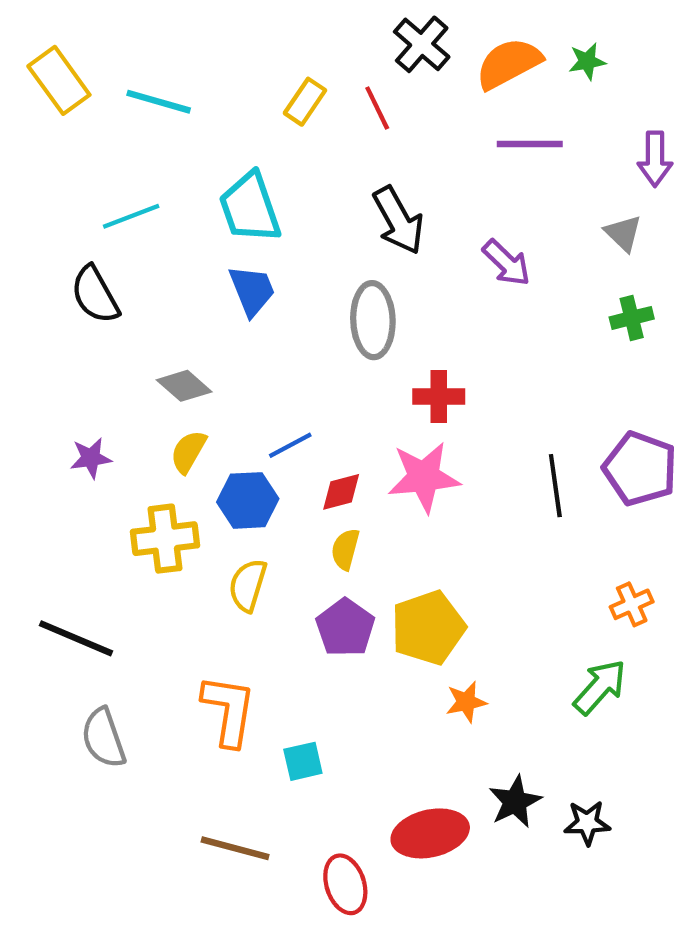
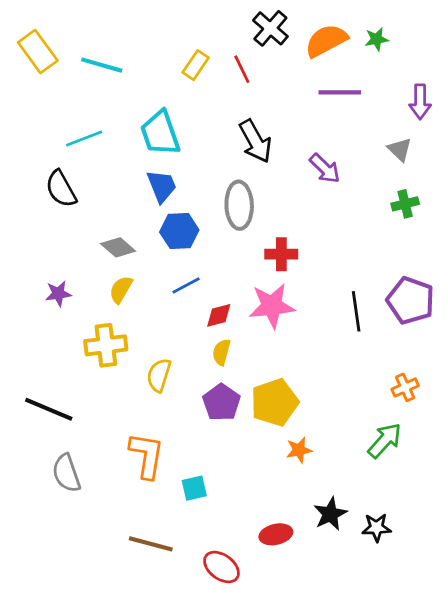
blue hexagon: (248, 500) -> (179, 231), moved
red ellipse: (430, 833) -> (276, 534), size x0.7
red ellipse: (345, 884) -> (221, 567), turned -36

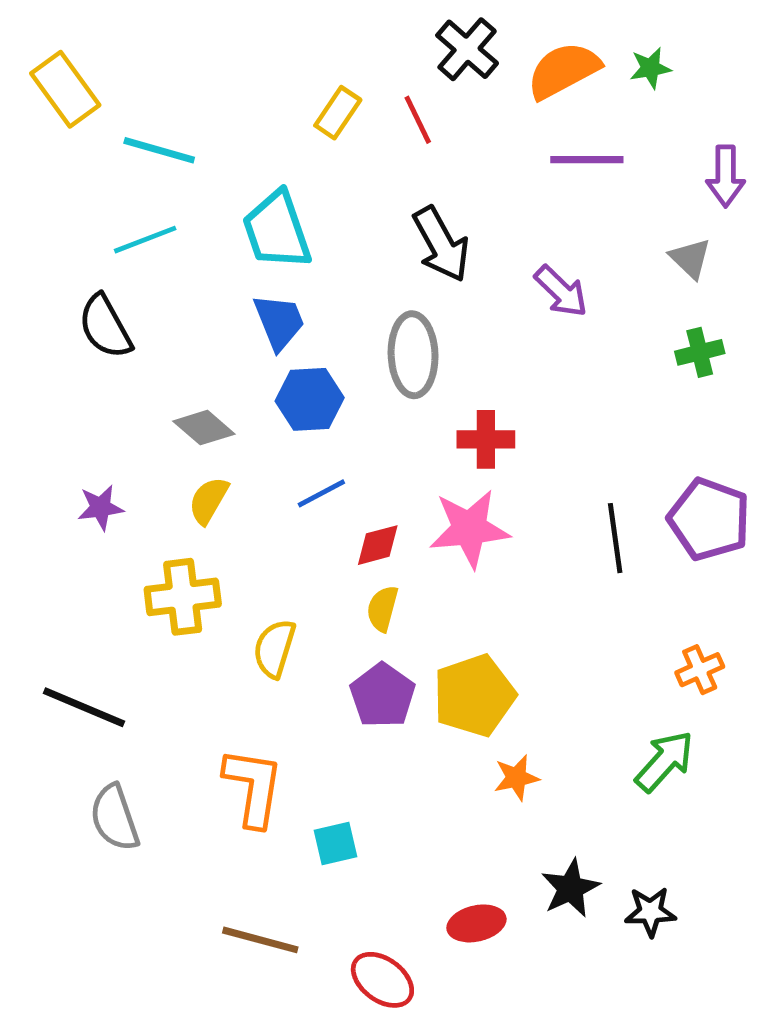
cyan line: (102, 65) -> (159, 150), moved

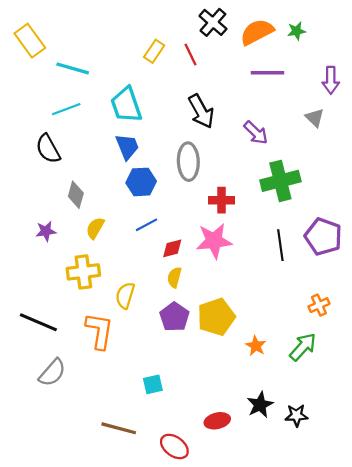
green cross: (700, 352) -> (280, 181), moved, size x1.8
gray diamond: (204, 428) -> (76, 195), moved, turned 65
orange star: (516, 778) -> (256, 346), moved, turned -30
orange L-shape: (253, 787) -> (99, 331), moved
gray semicircle: (115, 818) -> (52, 373), turned -120

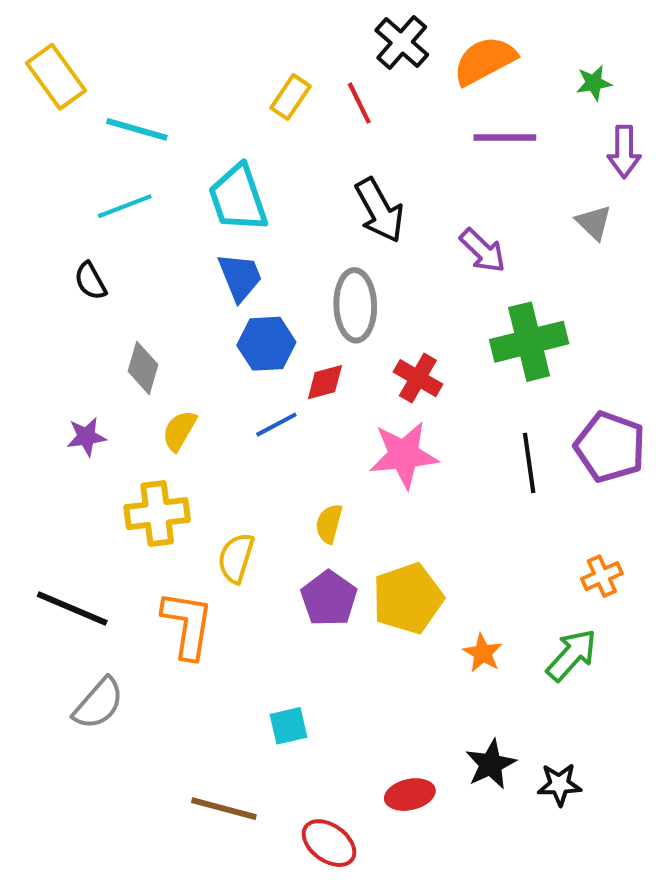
green star: (296, 31) -> (594, 83), moved
black semicircle: (48, 149) -> (90, 281), size x0.7
red cross: (222, 200) -> (418, 378), turned 30
red diamond: (172, 248) -> (325, 382), moved

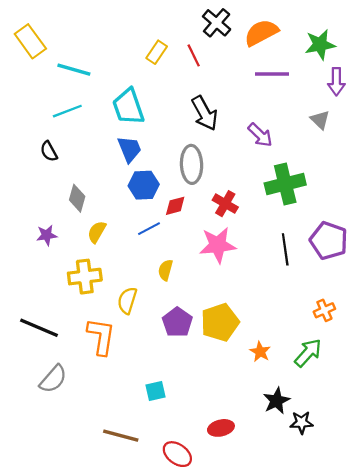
green star: (594, 83) -> (320, 45), size x1.6
yellow semicircle: (329, 524) -> (165, 270), moved
black star: (491, 764) -> (276, 401), moved

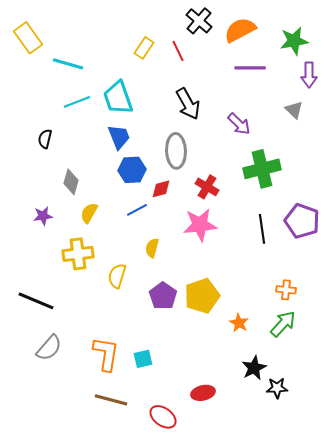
cyan line: (67, 111) -> (77, 102), moved
black semicircle: (49, 151) -> (45, 139), turned 42
orange cross: (324, 310) -> (286, 290), moved, turned 30
orange L-shape: (101, 336) -> (106, 354), moved

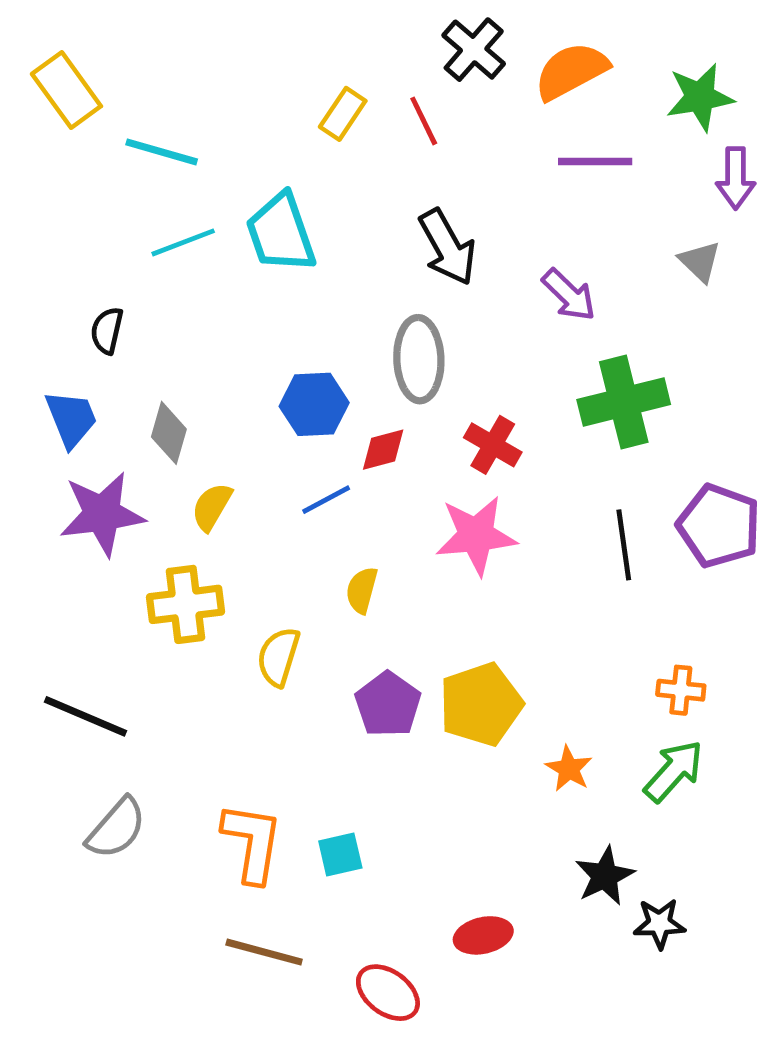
blue trapezoid: (119, 137) -> (71, 419), moved
purple star: (43, 216) -> (102, 514), size x1.8

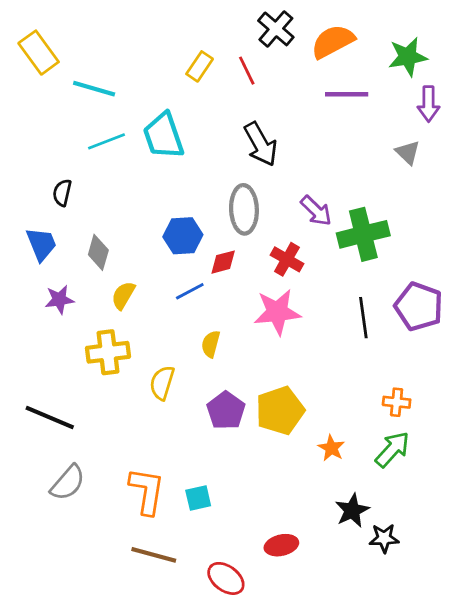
purple arrow: (569, 295) -> (316, 211), moved
purple star: (102, 514) -> (59, 300), size x0.6

